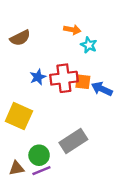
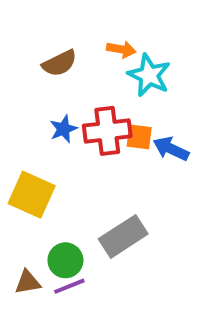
brown semicircle: (20, 38) -> (59, 63), moved
cyan star: (89, 45) -> (149, 75), size x1.5

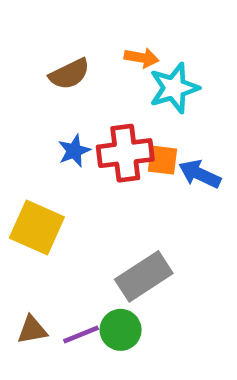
cyan star: (149, 75) -> (174, 88), turned 30
green circle: (65, 260) -> (121, 330), moved

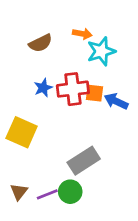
brown triangle: (32, 330) -> (19, 192), turned -42

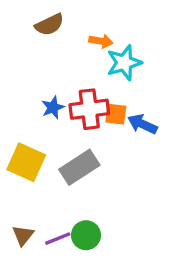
brown semicircle: (41, 43) -> (49, 25), moved
gray rectangle: (84, 161) -> (79, 167), moved

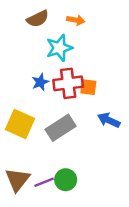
orange arrow: (101, 41) -> (76, 20), moved
cyan star: (124, 63) -> (59, 48), moved
blue arrow: (142, 124) -> (109, 120), moved
brown triangle: (23, 235) -> (17, 180), size x1.5

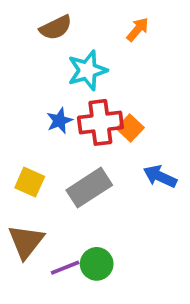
orange arrow: (76, 20) -> (138, 29), moved, turned -60
orange square: (88, 87) -> (130, 128), turned 36
yellow square: (20, 124) -> (30, 182), size x0.7
brown triangle: (17, 180) -> (26, 242), moved

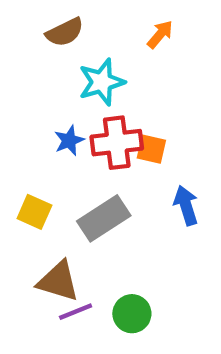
orange square: (130, 128) -> (151, 149), turned -30
blue arrow: (160, 176) -> (186, 205), turned 48
brown triangle: (26, 242) -> (58, 281), moved, turned -51
green circle: (97, 264) -> (132, 314), moved

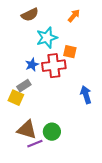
orange square: (151, 149) -> (70, 52), moved
gray rectangle: (104, 218) -> (24, 86), moved, size x0.6
green circle: (132, 314) -> (52, 132), moved

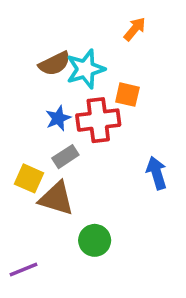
brown semicircle: (30, 15) -> (55, 64), moved
gray rectangle: (24, 86) -> (65, 157), moved
brown triangle: (27, 130) -> (56, 198), moved
purple line: (35, 144) -> (24, 270), moved

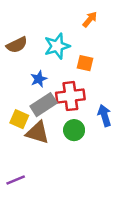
brown semicircle: (55, 64) -> (17, 45), moved
red cross: (98, 120) -> (70, 96), moved
gray rectangle: (65, 157) -> (44, 105), size x1.5
green circle: (95, 240) -> (74, 130), moved

